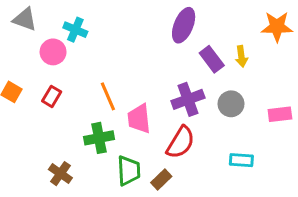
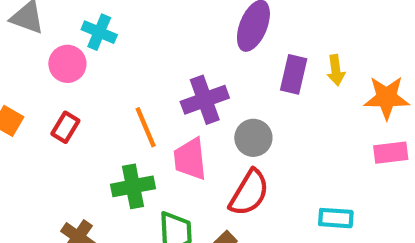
orange star: (277, 27) -> (387, 98), moved
purple rectangle: (212, 59) -> (294, 74), turned 50
purple cross: (188, 99) -> (205, 100), moved
gray circle: (231, 104) -> (253, 138), moved

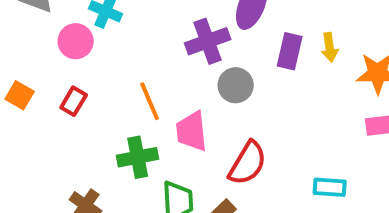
purple cross: (205, 100) -> (208, 41), moved
gray circle: (253, 138) -> (236, 85), moved

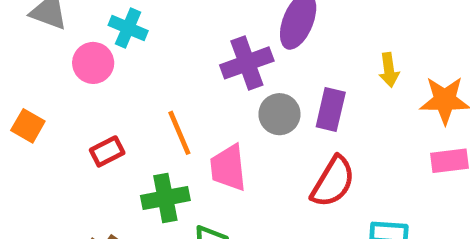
purple rectangle: (290, 51) -> (331, 110), moved
red rectangle: (74, 101) -> (107, 151), moved, turned 32
red semicircle: (248, 163) -> (333, 182), moved

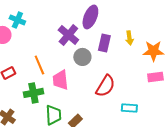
purple cross: (247, 63) -> (68, 35), turned -30
purple rectangle: (331, 110) -> (104, 43), moved

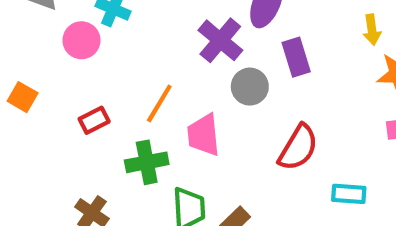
yellow arrow: (129, 38) -> (372, 30), moved
purple rectangle: (104, 43) -> (296, 57), turned -30
orange line: (39, 65) -> (159, 103), turned 54

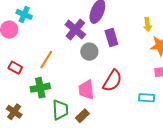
red rectangle: (94, 120) -> (15, 68), turned 56
pink trapezoid: (204, 135) -> (86, 90), moved
cyan rectangle: (349, 194) -> (147, 98), moved

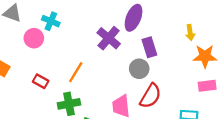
gray circle: (89, 52) -> (139, 69), moved

